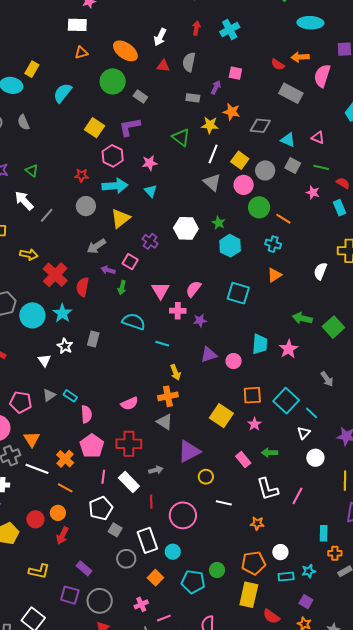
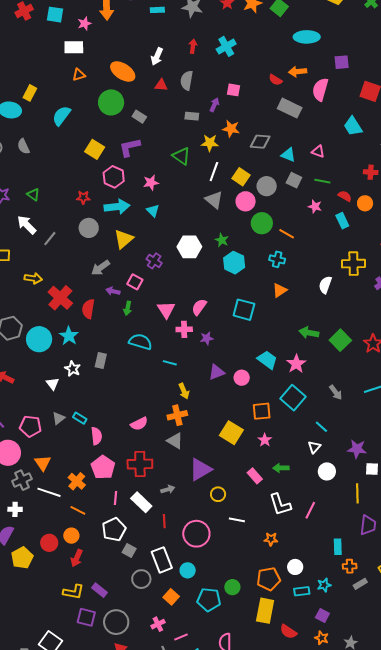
cyan trapezoid: (260, 344) -> (267, 360), turned -55
cyan square: (286, 401) -> (293, 398), moved
yellow L-shape: (39, 571) -> (73, 592), moved

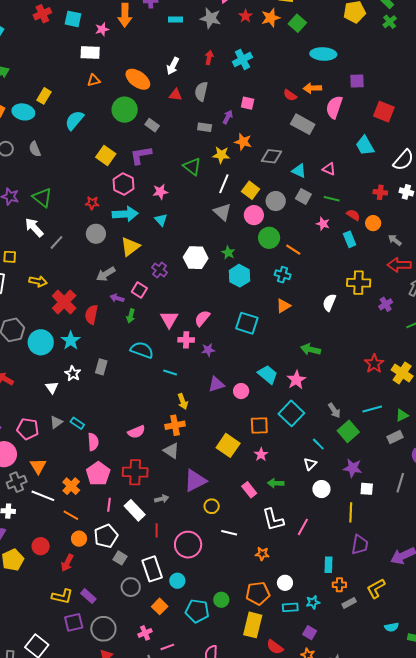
green triangle: (33, 195) -> (42, 198), size x1.5
green square: (340, 340) -> (348, 431), moved
orange circle: (71, 536) -> (79, 539), moved
purple square: (86, 617) -> (74, 622), turned -30

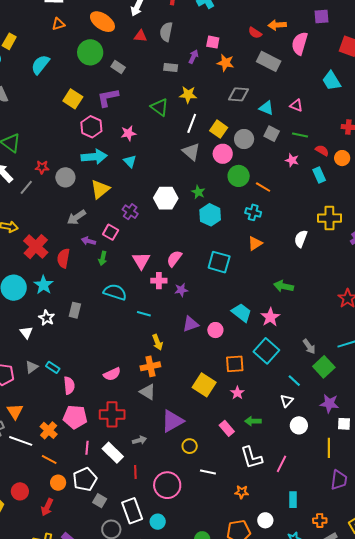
orange star: (243, 142) -> (225, 63), moved
red star: (92, 203) -> (42, 167), moved
pink pentagon: (98, 474) -> (75, 417), turned -30
cyan rectangle: (328, 565) -> (293, 500), moved

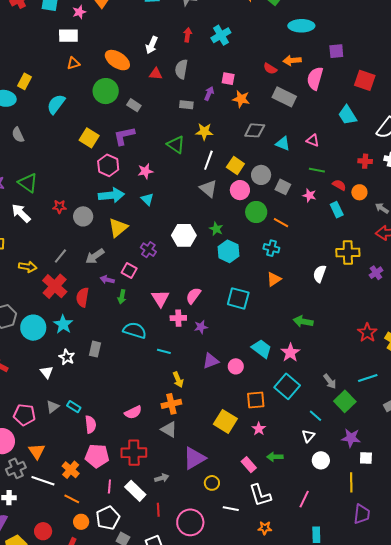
gray square: (272, 134) -> (283, 187), moved
gray line: (26, 187) -> (60, 256), moved
white L-shape: (251, 458) -> (260, 495), moved

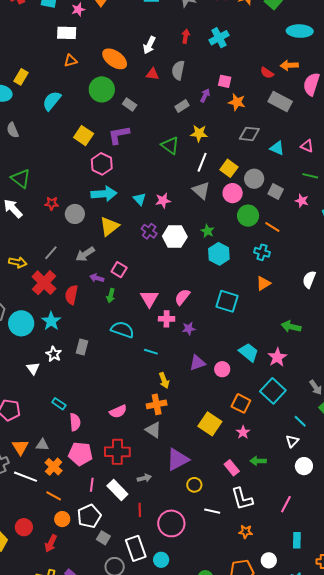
gray rectangle: (186, 105) -> (182, 106), turned -40
pink star: (145, 171) -> (163, 201), moved
purple cross: (148, 250) -> (149, 231), moved
orange square: (256, 400) -> (241, 403), turned 30
gray triangle: (53, 407) -> (42, 445), moved, turned 40

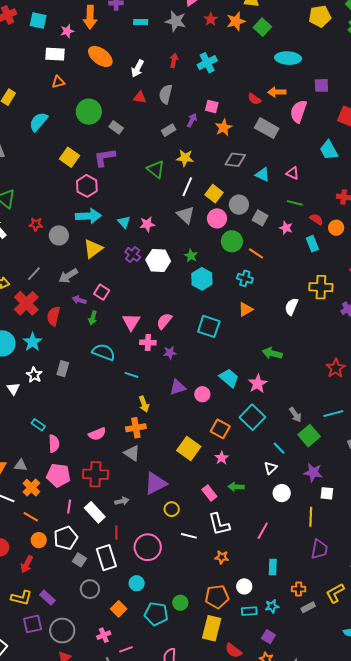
orange ellipse: (115, 59) -> (100, 56), moved
orange star: (237, 102) -> (224, 128), turned 30
white rectangle: (136, 548) -> (106, 558), moved

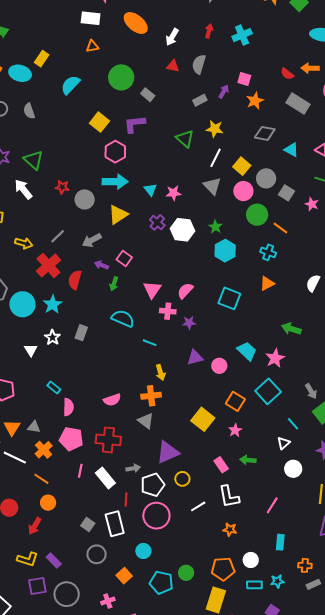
white line: (189, 536) -> (198, 506), turned -49
white pentagon: (66, 538) -> (153, 485), moved

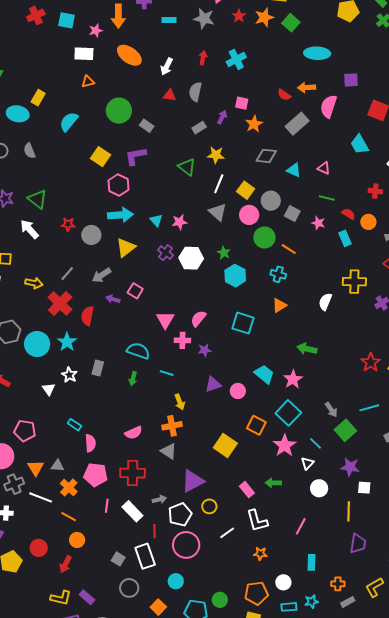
gray rectangle: (298, 103) -> (297, 124), turned -70
green arrow: (114, 284) -> (133, 378), moved
pink star: (235, 430) -> (285, 446), moved, size x1.6

